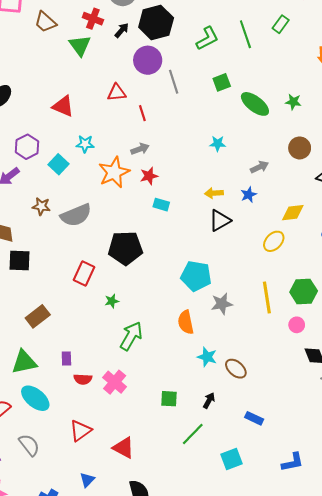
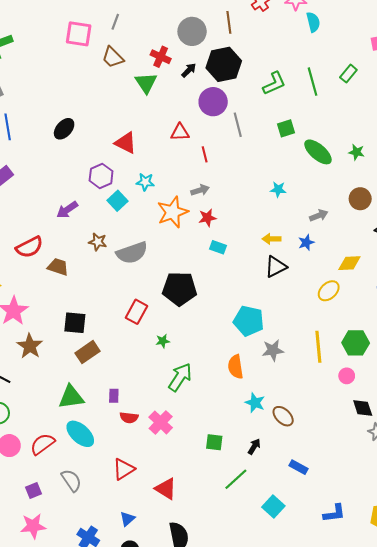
purple hexagon: (27, 147) -> (101, 176), moved
black square: (20, 260) -> (75, 323), moved
cyan square: (232, 459) -> (273, 507), turned -30

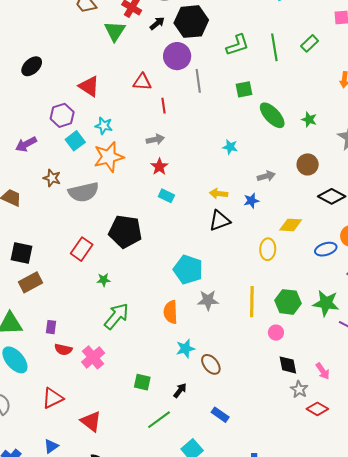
orange star: (173, 212) -> (109, 157), moved
red star: (207, 218) -> (159, 167), turned -30
yellow ellipse: (329, 291) -> (268, 249), turned -50
cyan star: (255, 403) -> (185, 349), turned 30

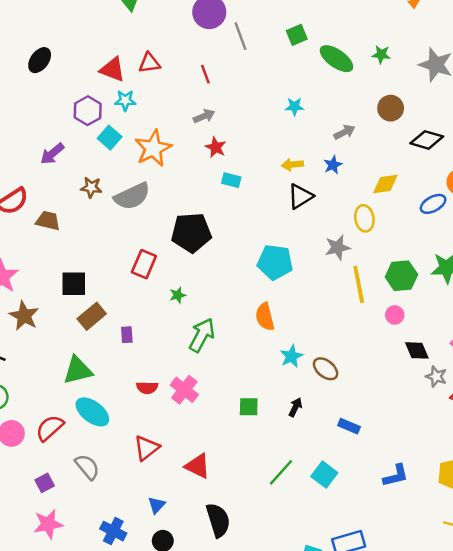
red triangle: (142, 82) -> (149, 63), moved
cyan star: (104, 126) -> (125, 100), moved
gray star: (208, 300) -> (338, 248), moved
purple rectangle: (51, 327) -> (127, 335), moved
green line: (159, 420) -> (281, 472), moved

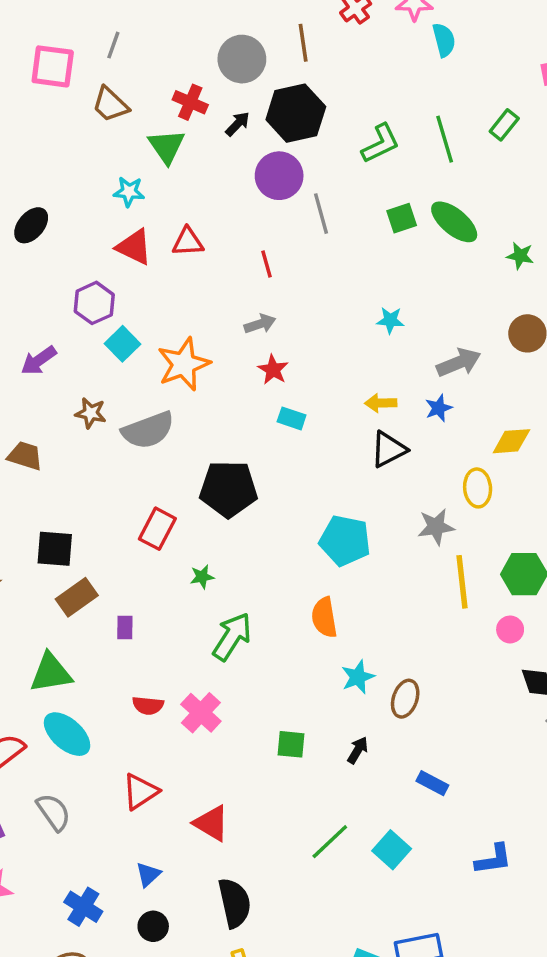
green ellipse: (337, 59) -> (454, 222), moved
cyan star: (125, 100) -> (129, 192), moved
gray arrow: (344, 132) -> (459, 363), size x1.4
brown ellipse: (326, 369) -> (405, 699), turned 65

